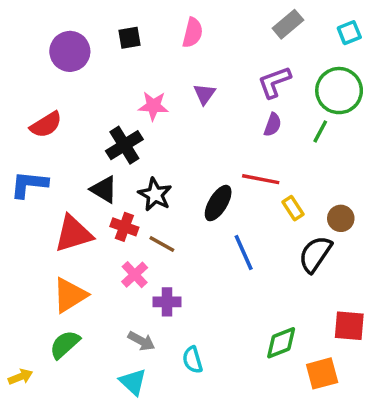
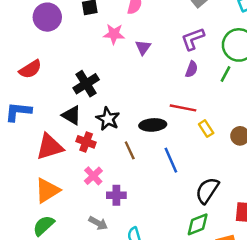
pink star: (153, 106) -> (114, 34), moved
black ellipse: (218, 203) -> (153, 125), turned 55
brown line: (162, 244) -> (130, 150), moved, turned 36
black semicircle: (315, 254) -> (207, 190), moved

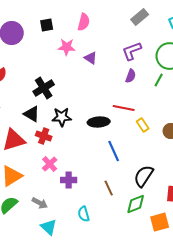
purple triangle: (143, 47) -> (91, 58), turned -32
black star: (108, 119) -> (62, 117), turned -30
brown line: (130, 150) -> (109, 188), moved
gray arrow: (98, 223) -> (40, 203), moved

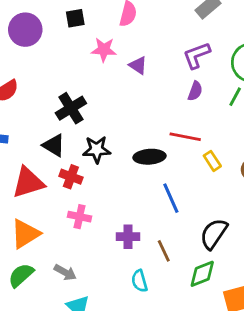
pink cross: (50, 164) -> (80, 217), turned -35
purple cross: (69, 180) -> (128, 237), moved
cyan semicircle: (84, 214) -> (139, 281), moved

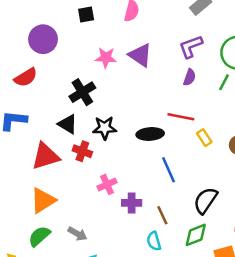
purple circle: (25, 30) -> (43, 39), moved
pink star: (104, 50) -> (106, 58), moved
purple triangle: (138, 65) -> (140, 55), size x1.5
pink cross: (80, 217) -> (107, 184), moved, turned -36
cyan semicircle: (139, 281) -> (154, 241), moved

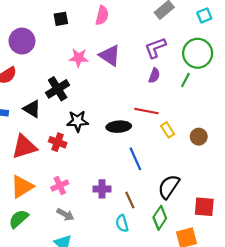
black triangle: (68, 124) -> (32, 109), moved
pink cross: (107, 184) -> (60, 186), moved
gray arrow: (77, 234) -> (65, 214), moved
green diamond: (196, 235) -> (160, 218), turned -35

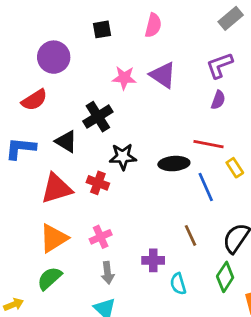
blue line: (135, 159) -> (206, 187), moved
purple cross: (102, 189) -> (153, 260), moved
brown line: (130, 200) -> (191, 235), moved
gray arrow: (65, 214) -> (108, 273), turned 54

